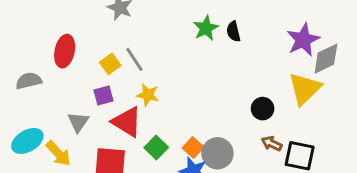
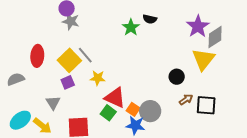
black semicircle: (233, 31) -> (150, 19), moved, turned -56
yellow square: (110, 64) -> (69, 60), size x1.6
red triangle: (127, 122) -> (115, 98), moved
brown arrow: (272, 144) -> (186, 100), turned 128

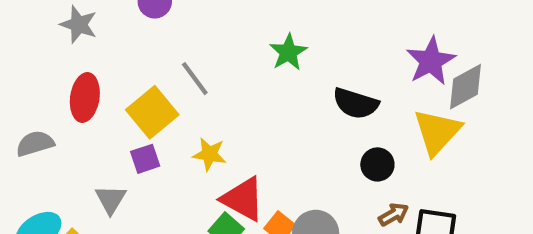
black semicircle: (150, 19) -> (356, 103), moved, size x1.5
gray star: (71, 21) -> (79, 25), moved
gray line: (85, 55) -> (195, 79), moved

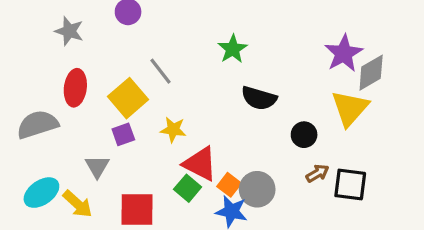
black semicircle: (356, 103) -> (259, 98), moved
gray semicircle: (35, 144) -> (37, 124), size x1.4

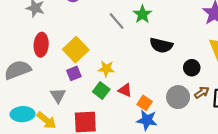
gray line: (161, 71) -> (117, 21), moved
red triangle: (200, 164) -> (125, 90), size x0.6
green square: (188, 188) -> (101, 90), moved
gray circle: (257, 189) -> (178, 97), moved
cyan ellipse: (41, 193) -> (23, 114), turned 35

